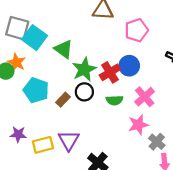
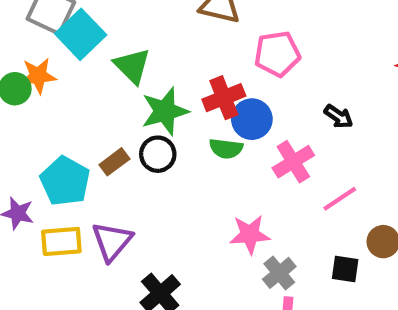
orange star: (16, 62) -> (38, 76), turned 30
red cross: (110, 72) -> (224, 98), moved
cyan pentagon: (36, 90) -> (65, 181), moved
pink cross: (145, 97) -> (293, 162), moved
green semicircle: (115, 100) -> (226, 149), moved

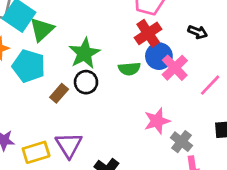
green triangle: (132, 66) -> (42, 29), moved, turned 44
red cross: (224, 98) -> (148, 33), moved
blue circle: (252, 119) -> (159, 56), moved
cyan pentagon: (65, 181) -> (29, 66), moved

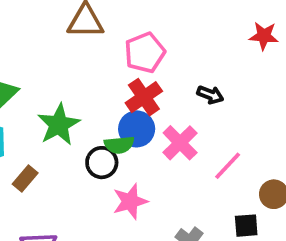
blue circle: (159, 56) -> (137, 129), moved
black circle: (86, 82) -> (102, 163), moved
pink star: (157, 121) -> (130, 201), moved

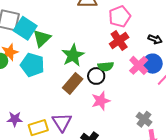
blue circle: (137, 129) -> (153, 64), moved
brown rectangle: (25, 178) -> (73, 83), moved, size x1.5
pink star: (130, 201) -> (101, 101), moved

